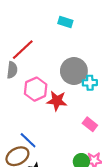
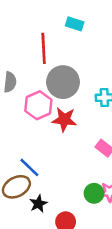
red line: (23, 50) -> (44, 48), moved, turned -50
gray circle: (74, 71) -> (63, 82), moved

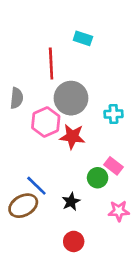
green circle: (94, 193) -> (98, 178), moved
black star: (38, 204) -> (71, 202), moved

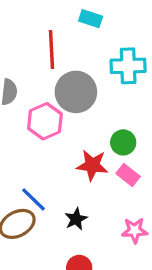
cyan cross: (113, 114) -> (128, 66), moved, size x1.5
red star: (72, 137) -> (92, 165), moved
green circle: (98, 178) -> (123, 142), moved

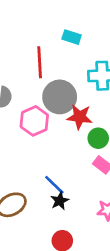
red star: (92, 165) -> (80, 117), moved
blue line: (34, 199) -> (54, 185), moved

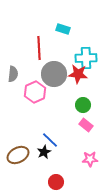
red star: (80, 117) -> (78, 74), moved
black star: (60, 201) -> (44, 152), moved

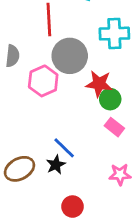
red star: (78, 74) -> (99, 84), moved

